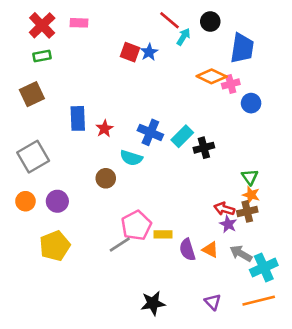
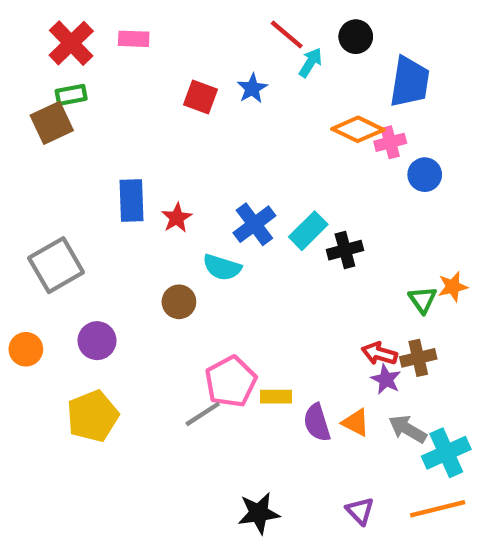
red square: (130, 52) -> (200, 97), moved
brown square: (32, 94) -> (52, 123), moved
blue cross: (150, 132) -> (254, 224), turned 30
orange star: (251, 195) -> (453, 287), moved, turned -30
orange circle: (25, 201) -> (26, 349), moved

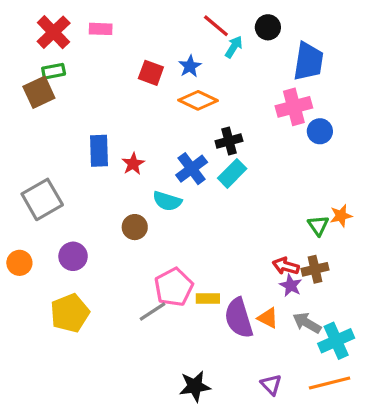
orange diamond: (358, 129) -> (198, 100), moved
pink cross: (390, 142) -> (294, 107), size x1.5
black cross: (345, 250) -> (229, 141), moved
purple semicircle: (317, 423) -> (239, 318), size x1.4

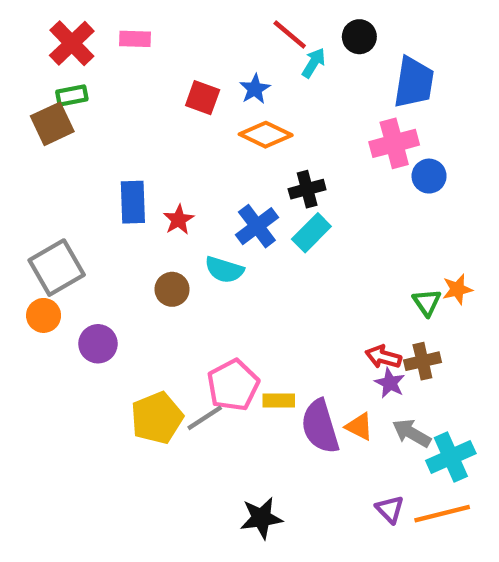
brown circle: (135, 227) -> (172, 289), moved
orange circle: (19, 263) -> (44, 315), moved
yellow pentagon: (70, 313) -> (157, 418), moved
purple triangle: (271, 385) -> (390, 509), moved

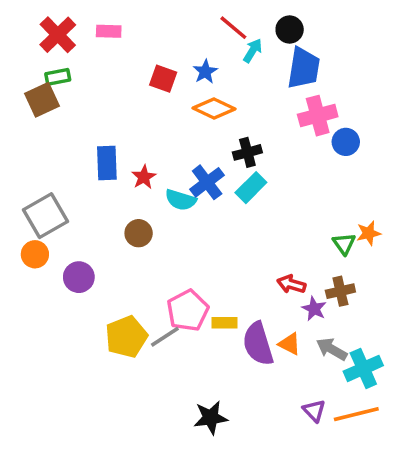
blue trapezoid: (414, 82) -> (304, 68), moved
cyan semicircle: (224, 270) -> (181, 200), moved
red arrow: (383, 357) -> (291, 284), moved

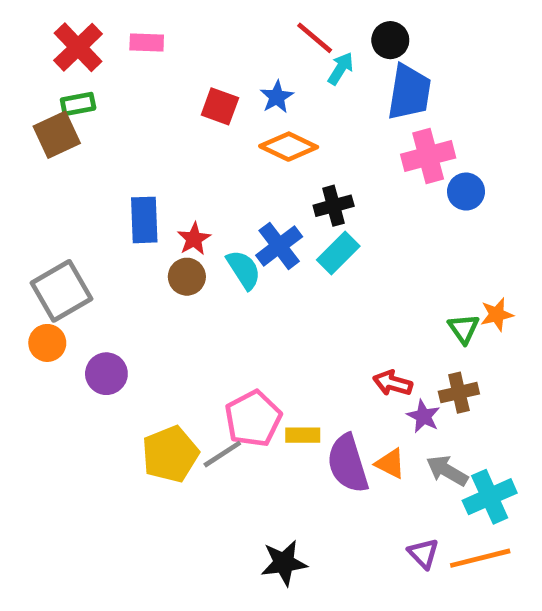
cyan semicircle: (181, 200) -> (244, 270), turned -140
brown circle: (139, 233) -> (187, 277), moved

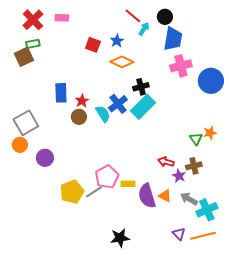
blue circle: (466, 192) -> (211, 81), moved, size x1.6
cyan rectangle: (338, 253) -> (143, 107), size x1.4

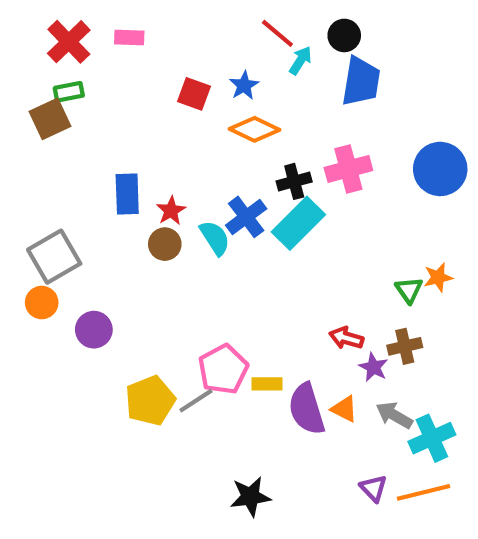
pink cross: (181, 66) -> (348, 169), moved

